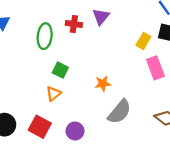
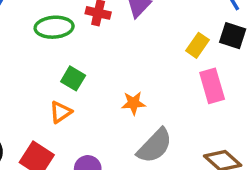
green ellipse: (45, 36) -> (54, 27), turned 75

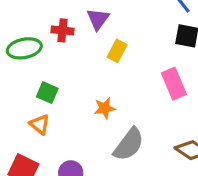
yellow rectangle: (198, 45) -> (117, 51), moved
orange triangle: (61, 112) -> (40, 124), turned -40

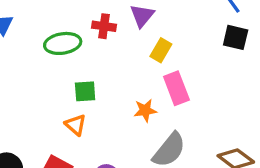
pink rectangle: (174, 84) -> (176, 88), moved
green square: (47, 93) -> (85, 91), turned -30

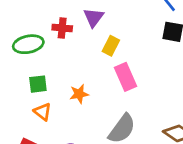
green square: (85, 91) -> (38, 84), moved
orange star: (145, 110) -> (79, 94), moved

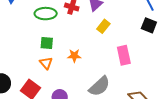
pink rectangle: (125, 77) -> (124, 55), moved

